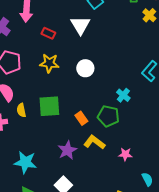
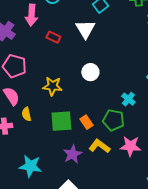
yellow star: (49, 63) -> (52, 86), moved
green square: (49, 106) -> (61, 121), moved
pink star: (125, 154) -> (130, 146), moved, size x1.5

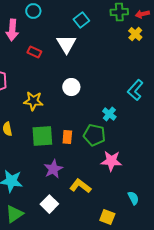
orange rectangle: (86, 122) -> (67, 137), turned 40
yellow L-shape: (99, 146) -> (80, 186), moved

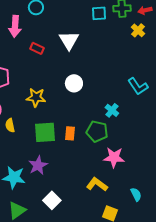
cyan square: (81, 20) -> (99, 13), moved, turned 35
cyan L-shape: (135, 90) -> (138, 86), turned -75
purple star: (53, 169) -> (38, 165), moved
yellow L-shape: (80, 186) -> (97, 184), moved

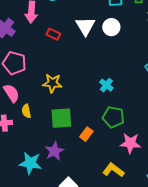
white circle: (74, 83) -> (111, 27), moved
cyan cross: (112, 110) -> (106, 85), moved
orange rectangle: (70, 133) -> (86, 134), moved, turned 32

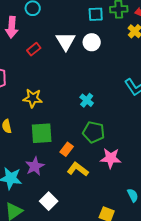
red rectangle: (53, 34) -> (34, 49), turned -64
yellow L-shape: (113, 170) -> (78, 169), moved

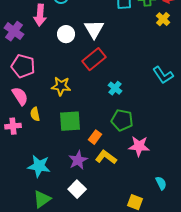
white circle: (92, 42) -> (66, 34), moved
red rectangle: (34, 49) -> (94, 59), moved, size x1.6
purple star: (35, 166) -> (78, 160), moved

